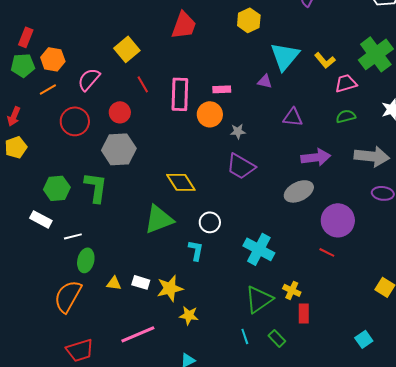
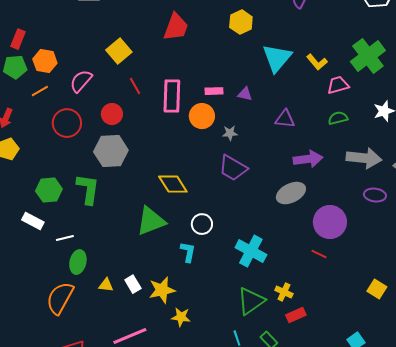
purple triangle: (265, 81) -> (245, 94), moved
white rectangle: (141, 282) -> (133, 284), turned 42
red rectangle: (304, 313) -> (296, 315), turned 66

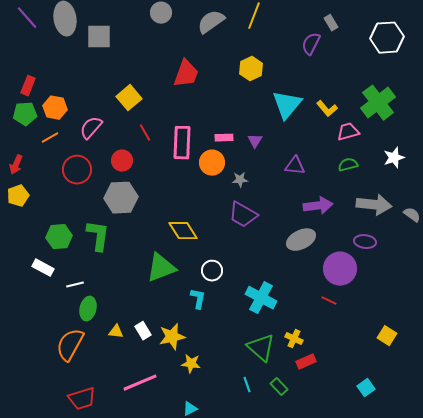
purple triangle: (245, 94) -> (255, 141), turned 49
purple ellipse: (375, 195) -> (365, 242), moved
green triangle: (251, 301) -> (261, 348), turned -44

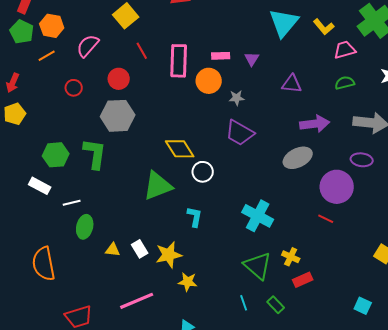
green pentagon: (25, 114) -> (22, 32), turned 30
red circle: (77, 170) -> (74, 88), size x0.6
white circle: (212, 271) -> (203, 172), moved
orange semicircle: (70, 345) -> (44, 264), moved, turned -40
cyan square: (366, 388) -> (363, 306), turned -30

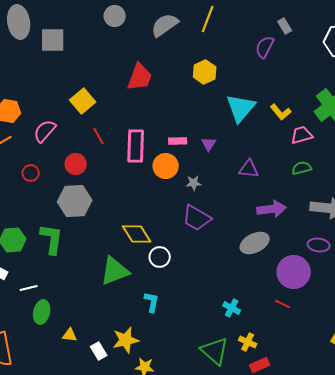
cyan cross: (258, 216) -> (232, 308), moved, size x0.6
white rectangle: (140, 249) -> (99, 351), moved

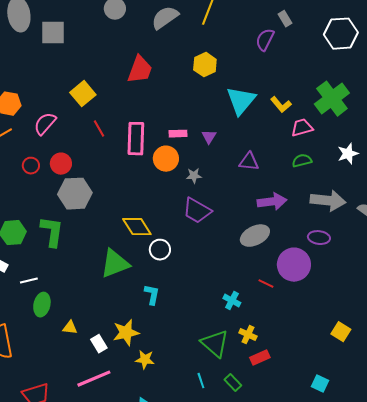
red circle: (76, 164) -> (61, 164), moved
red line: (283, 304) -> (266, 284), moved

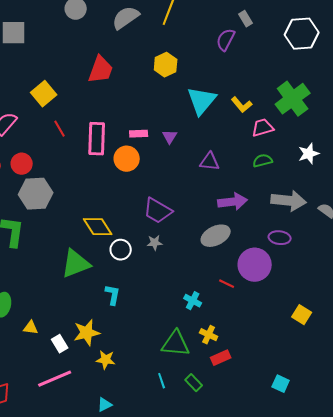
gray star: (194, 176) -> (155, 243), moved
yellow square: (341, 332) -> (302, 315), moved
green triangle: (215, 344) -> (176, 344), turned -36

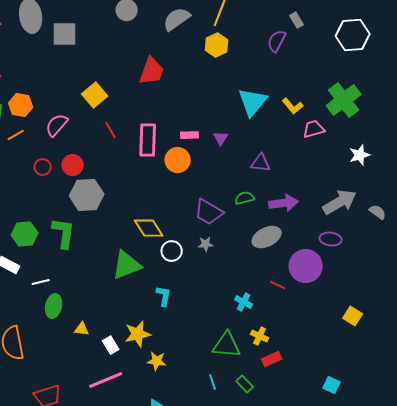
yellow hexagon: (166, 65) -> (217, 45), moved
green semicircle: (263, 161) -> (245, 198), moved
gray arrow: (289, 201) -> (340, 202), turned -36

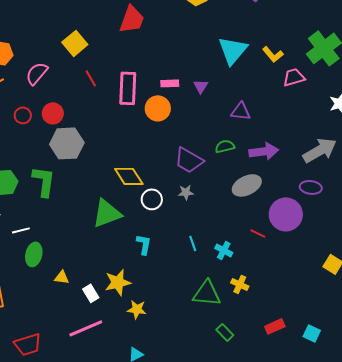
red rectangle: (272, 359) -> (275, 326), moved
cyan line: (213, 382) -> (193, 243), moved

